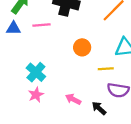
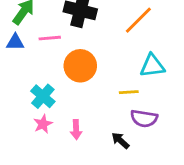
orange circle: (82, 47) -> (80, 66), moved, size x1.5
pink arrow: (73, 99) -> (76, 129), moved, turned -119

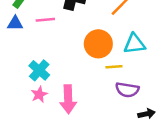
orange circle: (80, 66) -> (98, 44), moved
pink arrow: (76, 129) -> (68, 99), size x1.6
black arrow: (120, 141) -> (147, 114), moved, turned 126

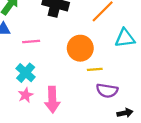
pink line: (45, 20) -> (31, 41), moved
cyan triangle: (134, 44) -> (125, 38), moved

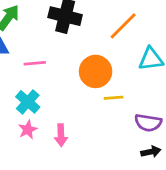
purple semicircle: (107, 91) -> (148, 123), moved
pink arrow: (52, 100) -> (61, 135), size x0.7

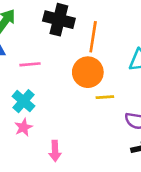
orange line: (123, 26) -> (93, 37), moved, turned -36
pink arrow: (61, 135) -> (55, 151), moved

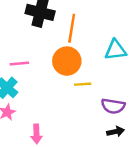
pink line: (30, 64) -> (19, 63), moved

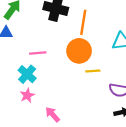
pink arrow: (36, 134) -> (53, 114), turned 140

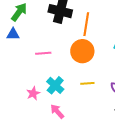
yellow line: (93, 71) -> (87, 83), moved
cyan cross: (27, 74) -> (55, 85), moved

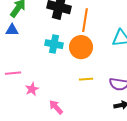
pink line: (43, 53) -> (13, 73), moved
cyan cross: (55, 85) -> (54, 44), moved, turned -30

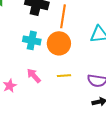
pink arrow: (56, 107) -> (34, 76), moved

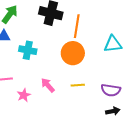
cyan cross: (32, 40) -> (28, 50), moved

